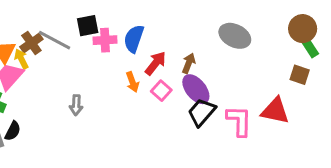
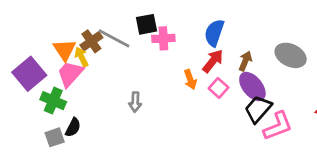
gray ellipse: (235, 36) -> (291, 55), moved
blue semicircle: (134, 39) -> (214, 33), moved
pink L-shape: (239, 121) -> (278, 126), moved, turned 68

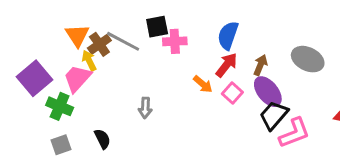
orange triangle: (65, 50) -> (77, 35), moved
orange arrow: (190, 79) -> (203, 84), turned -30
black semicircle: (73, 127) -> (102, 139), moved, turned -54

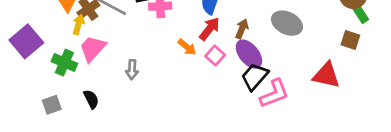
yellow arrow: (89, 61) -> (78, 24), turned 42
pink trapezoid: (77, 78) -> (93, 48), moved
green cross: (60, 106) -> (64, 63), moved

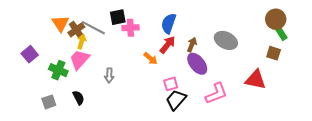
yellow arrow: (78, 24) -> (82, 41), moved
purple square: (26, 41) -> (30, 54), size x0.7
pink square: (215, 55) -> (171, 84), moved, turned 32
black trapezoid: (255, 77) -> (176, 100), moved

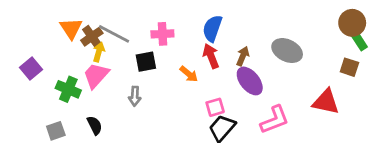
black square: (118, 17) -> (146, 62), moved
red arrow: (168, 45) -> (211, 56), turned -60

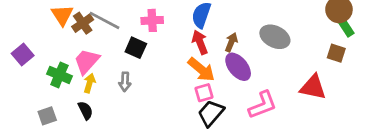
yellow arrow: (99, 52) -> (89, 83), moved
black square: (146, 62) -> (136, 48), turned 35
orange arrow: (189, 74) -> (201, 69), moved, size x1.5

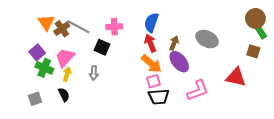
purple square: (23, 54) -> (37, 52), moved
black trapezoid: (211, 113) -> (159, 97), turned -135

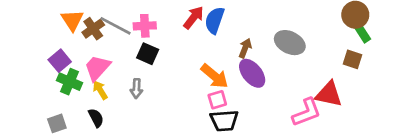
pink cross: (114, 27) -> (145, 26), moved
red arrow: (150, 43) -> (194, 17), moved, turned 60
yellow arrow: (67, 74) -> (100, 90), turned -48
pink L-shape: (198, 90) -> (307, 112), moved

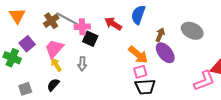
red arrow: (194, 17) -> (113, 24), moved, turned -96
orange triangle: (72, 20) -> (17, 16), moved
pink cross: (145, 26) -> (82, 27), moved
green cross: (70, 82) -> (12, 58), moved
black semicircle: (96, 118) -> (53, 85), turned -112

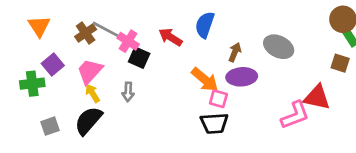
pink cross: (82, 27) -> (128, 41), turned 35
purple ellipse: (165, 53) -> (242, 77), turned -55
green cross: (12, 58) -> (32, 84), turned -30
pink square: (140, 72) -> (218, 99), moved, turned 32
black semicircle: (53, 85) -> (88, 121), size x1.6

